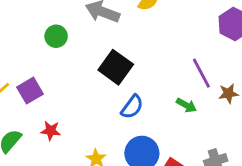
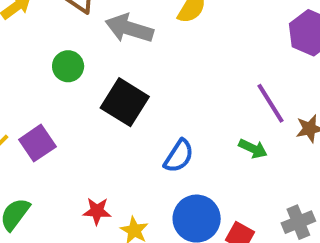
black square: (116, 67) -> (125, 102), moved
red star: (51, 131) -> (97, 211), moved

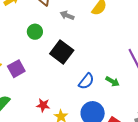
gray arrow: (129, 28) -> (67, 15), size x0.6
green arrow: (253, 149) -> (112, 81), moved

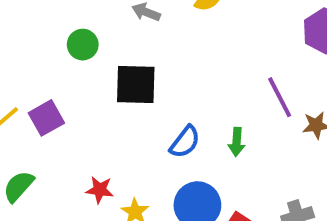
black square: (62, 52) -> (136, 85), turned -35
green arrow: (112, 81) -> (237, 142), turned 64

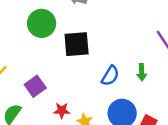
green circle: (83, 45) -> (42, 23), size x1.5
purple square: (46, 118) -> (35, 86), moved

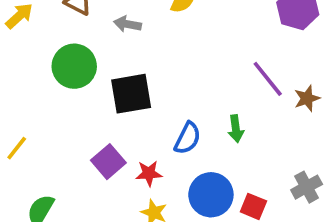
purple square: (35, 86) -> (108, 162), moved
red star: (62, 111) -> (149, 173), moved

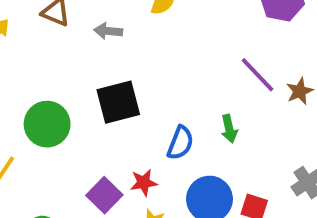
green circle: (74, 66) -> (47, 124), moved
purple square: (108, 162) -> (104, 195), moved

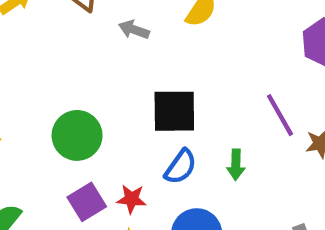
black square: (118, 102) -> (174, 111), moved
green circle: (47, 124) -> (77, 135), moved

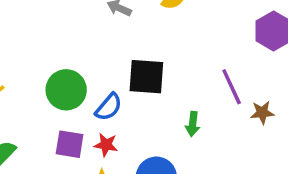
blue semicircle: (181, 167) -> (109, 107), moved
purple square: (87, 202) -> (70, 144), turned 36

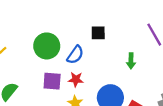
black square: (146, 77) -> (98, 33), size x0.6

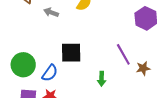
black square: (98, 33) -> (71, 53), size x1.5

